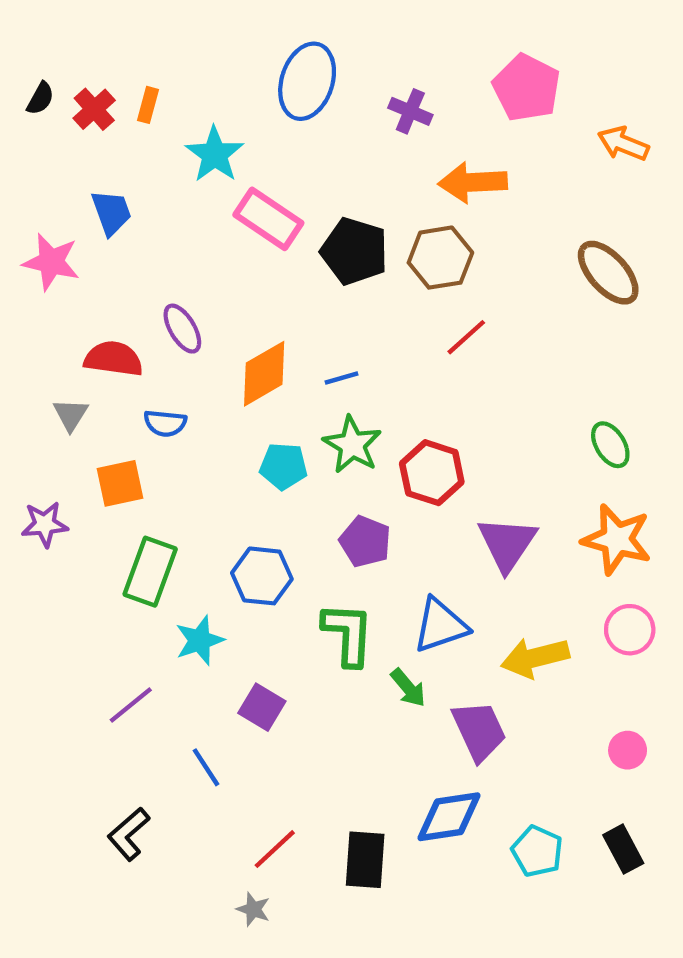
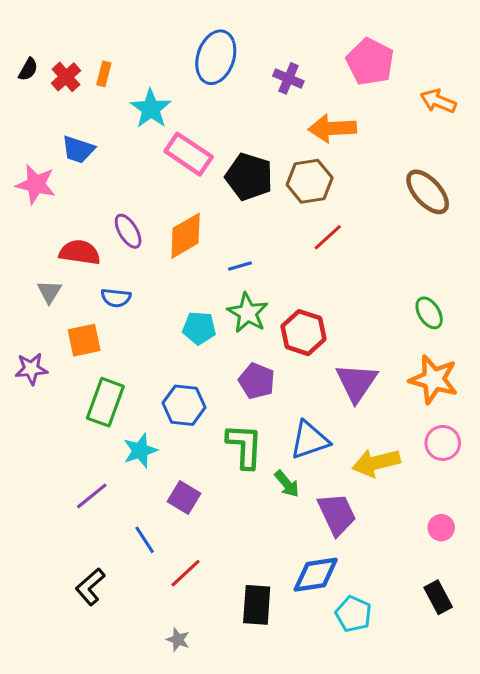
blue trapezoid: (111, 212) -> (78, 150), turned 128
orange diamond: (264, 374) -> (186, 236), moved
red line: (275, 849) -> (186, 573), moved
cyan pentagon: (537, 851) -> (353, 614), moved

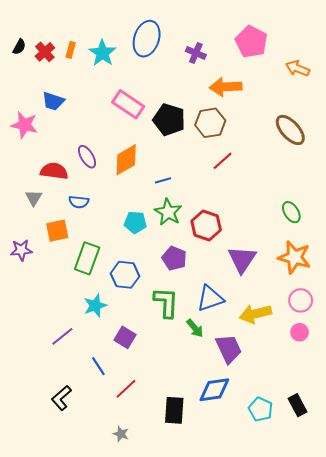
cyan star: (151, 109) -> (102, 53), moved
green rectangle: (105, 402) -> (87, 258), moved
pink circle: (441, 528) -> (300, 332), moved
cyan pentagon: (353, 614) -> (261, 409), moved

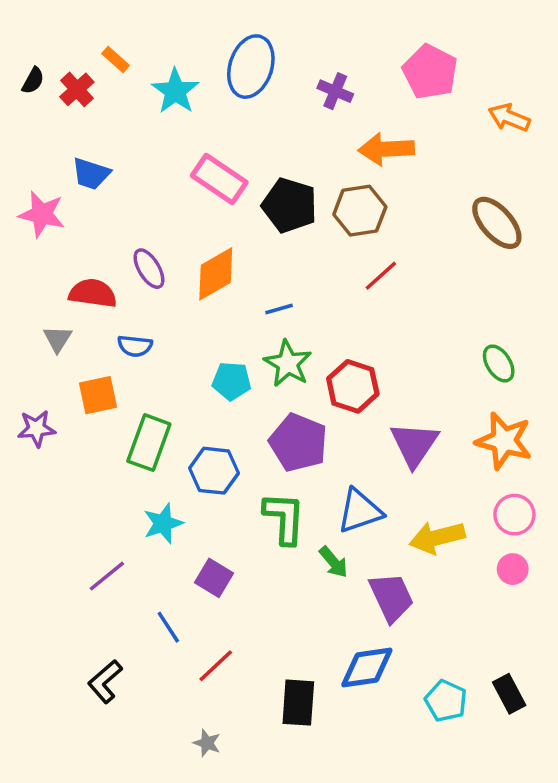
orange rectangle: (71, 50) -> (116, 60), moved, turned -63
purple pentagon: (174, 258) -> (298, 443), size x1.4

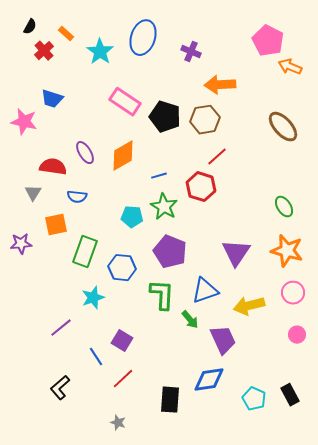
pink pentagon: (430, 72) -> (268, 41), moved
black semicircle: (33, 81) -> (30, 27), moved
red hexagon: (353, 386) -> (201, 187), moved
pink circle: (513, 569) -> (297, 335), moved
purple square: (214, 578) -> (122, 341), moved

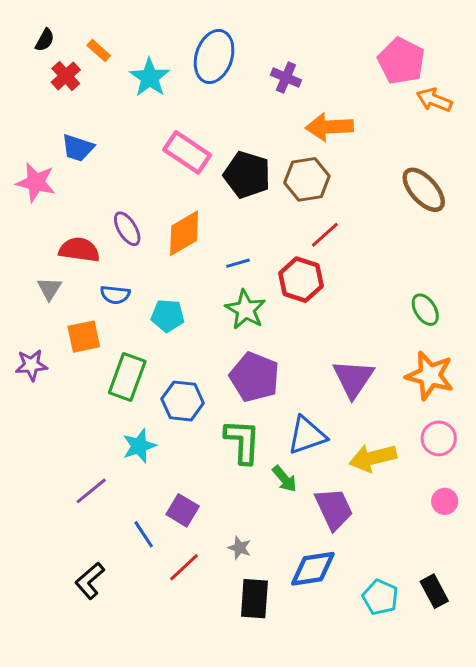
cyan pentagon: (132, 217) -> (168, 316), moved
gray star: (118, 423) -> (239, 548), moved

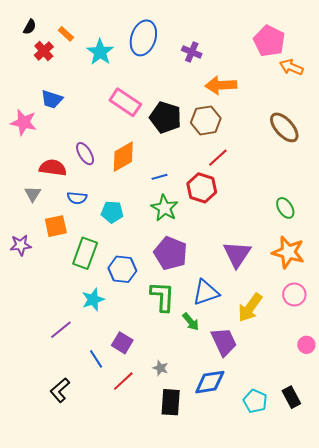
yellow arrow: (373, 458) -> (250, 308), turned -40
pink circle: (445, 501) -> (306, 345), moved

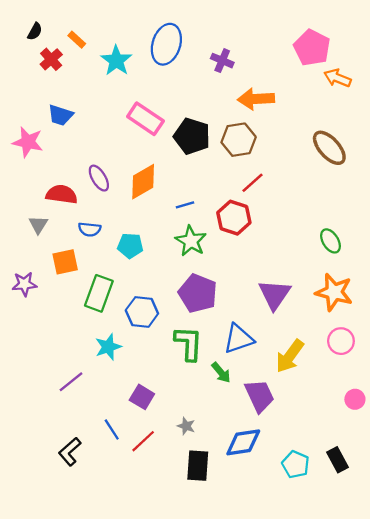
blue line: (96, 359) -> (112, 430), moved

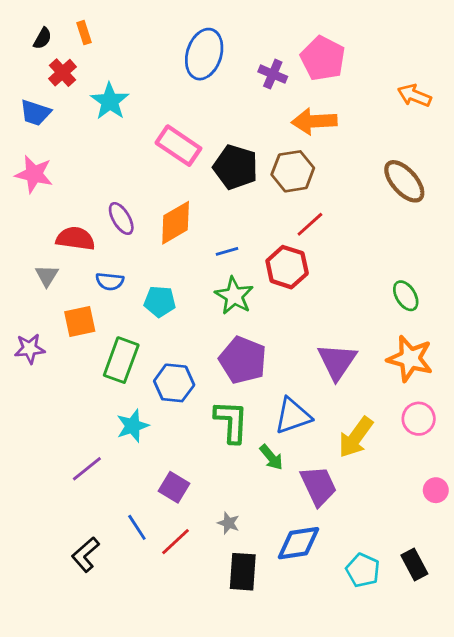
orange rectangle: (77, 40) -> (84, 33), moved, turned 30
pink pentagon: (312, 48) -> (323, 58), moved
cyan star: (116, 61) -> (110, 101), moved
blue trapezoid: (60, 115) -> (35, 113), moved

